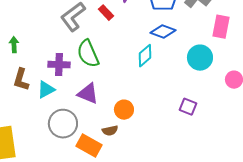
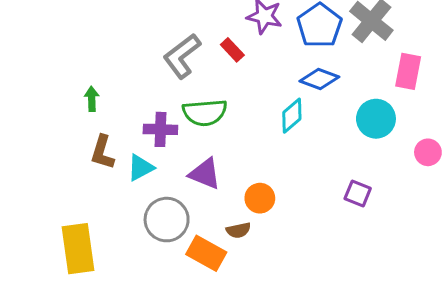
green semicircle: (88, 54) -> (205, 113), turned -72

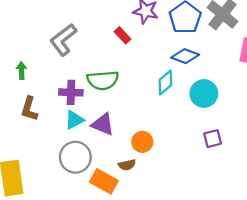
gray L-shape: (182, 56) -> (63, 40), moved
cyan circle: (376, 119) -> (204, 93), moved
cyan triangle: (141, 168) -> (74, 120), moved
purple square: (358, 194) -> (213, 139), turned -36

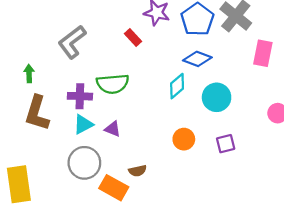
brown L-shape: (29, 109) -> (37, 113), size x1.4
purple triangle: (103, 124) -> (113, 129), size x0.7
orange circle: (142, 142) -> (184, 139), moved

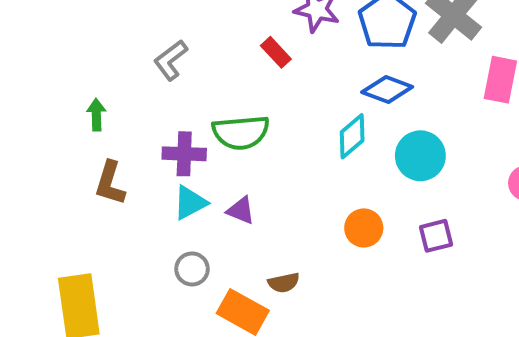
gray L-shape: (72, 42) -> (171, 60), size x0.7
brown L-shape: (37, 113) -> (110, 183), size x0.7
gray circle: (84, 163) -> (192, 269), size x0.6

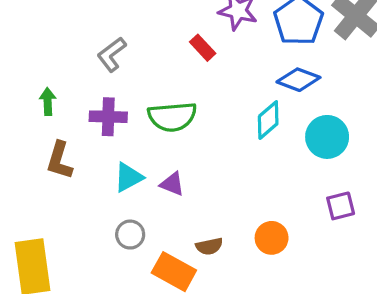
purple cross: (184, 154) -> (108, 117), moved
orange circle: (364, 228) -> (272, 238), moved

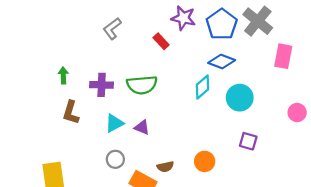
gray L-shape: (112, 54) -> (112, 29), moved
purple square: (341, 206) -> (248, 141), turned 30

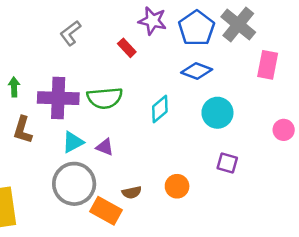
purple cross: (102, 85) -> (58, 98), size x1.5
cyan diamond: (202, 87) -> (160, 109), moved
gray circle: (115, 159) -> (74, 184), size x2.0

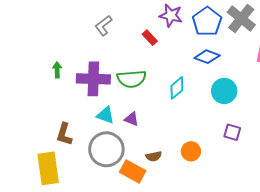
brown L-shape: (23, 130) -> (64, 134), moved
cyan triangle: (73, 142) -> (105, 115), turned 48

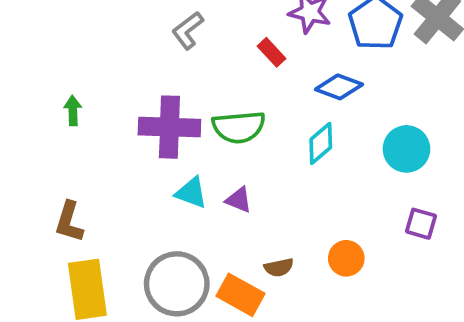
blue diamond: (207, 57) -> (339, 87), moved
green arrow: (57, 70) -> (73, 111), moved
brown L-shape: (64, 134) -> (69, 222), moved
gray circle: (106, 149) -> (177, 284), moved

